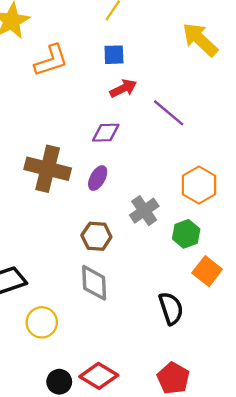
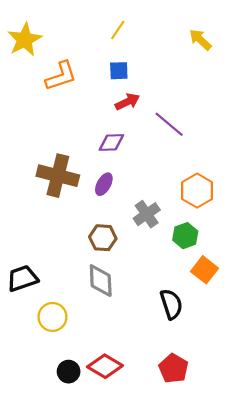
yellow arrow: (200, 40) -> (200, 40), moved, size x0.7

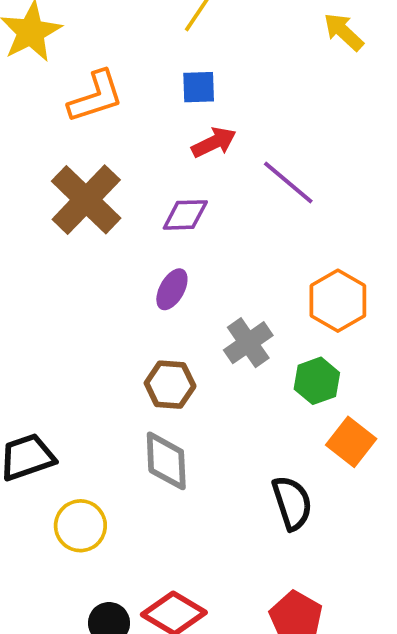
brown cross: (58, 176) -> (86, 200), moved, turned 30

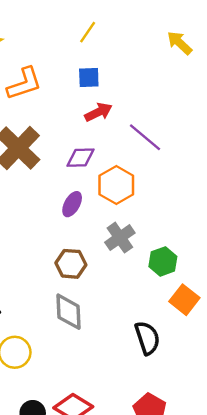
orange hexagon: (338, 301) -> (116, 185), moved

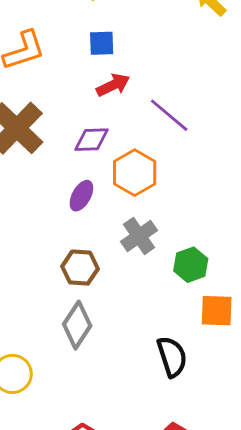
orange square: (184, 300) -> (217, 311), turned -36
gray diamond: (69, 312) -> (77, 325), turned 36

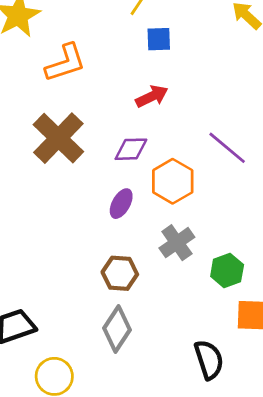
blue square: (102, 43) -> (159, 39), moved
purple line: (169, 115) -> (227, 148), moved

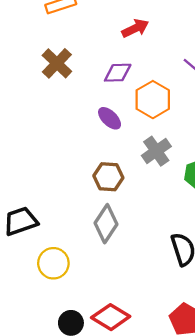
brown cross: (58, 138) -> (57, 63), size x0.7
purple ellipse: (121, 204) -> (110, 118), turned -75

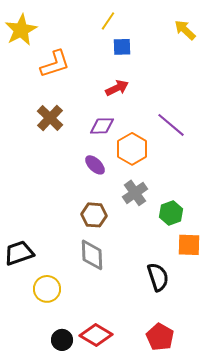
gray diamond: (106, 224) -> (92, 255), turned -36

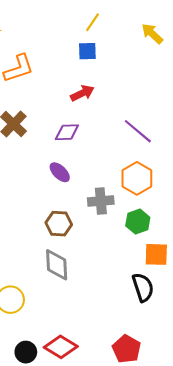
yellow line: (108, 21) -> (93, 22), moved
orange hexagon: (132, 149) -> (137, 178), moved
gray cross: (135, 193) -> (101, 201), turned 30
black semicircle: (158, 277) -> (143, 287), moved

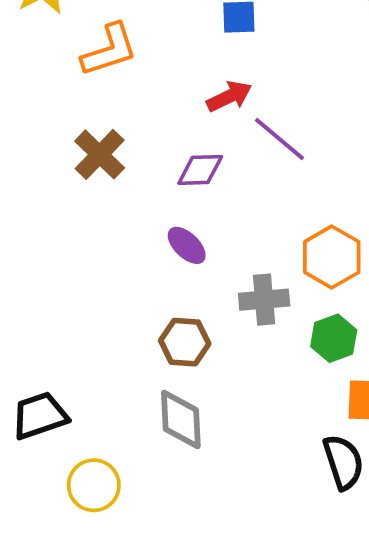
purple line: (138, 131) -> (280, 139), moved

